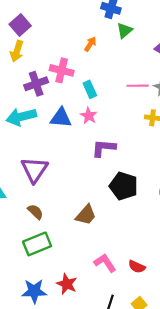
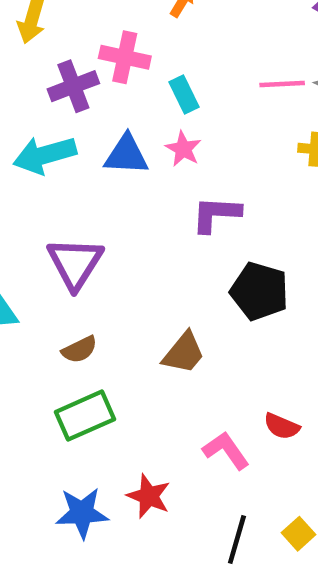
brown semicircle: (35, 212) -> (79, 350), turned 112
red semicircle: (137, 267) -> (282, 426), moved

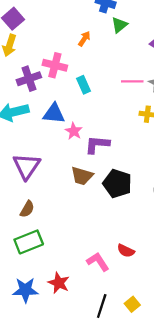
pink star: (183, 149) -> (74, 131), moved
brown semicircle: (79, 350) -> (27, 209), turned -36
brown trapezoid: (184, 353) -> (82, 176), moved, turned 65

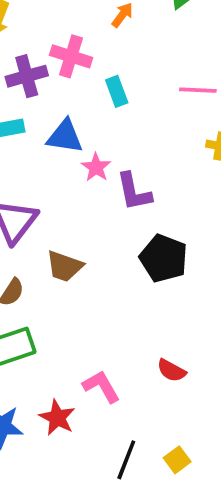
purple L-shape: (97, 145) -> (134, 192), turned -110
brown trapezoid: (82, 176) -> (65, 266), moved
pink L-shape: (98, 262) -> (101, 387), moved

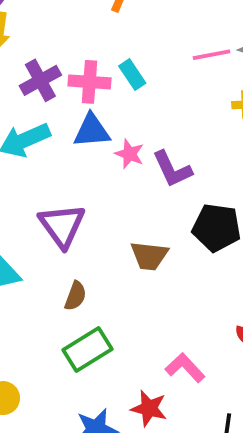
pink cross: (71, 56) -> (89, 82), moved
brown trapezoid: (65, 266) -> (149, 256), moved

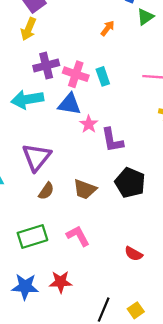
brown semicircle: (75, 296) -> (46, 191), moved
pink L-shape: (185, 368) -> (78, 236), moved
red star: (149, 408) -> (61, 282), turned -30

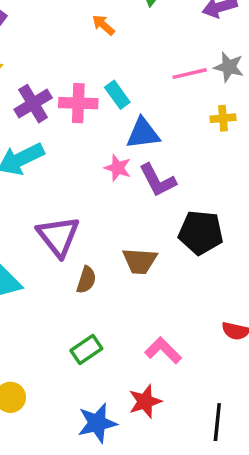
orange arrow: (108, 28) -> (103, 25), turned -70
blue triangle: (69, 104) -> (143, 133), moved
green rectangle: (32, 236) -> (86, 350), size x0.7
pink L-shape: (78, 236) -> (163, 350), moved

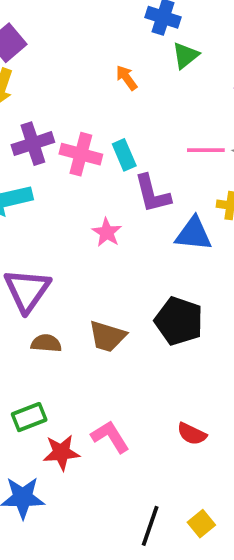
blue triangle: (143, 133) -> (194, 234), moved
purple L-shape: (158, 180) -> (152, 194), moved
brown semicircle: (86, 280) -> (46, 343), turned -116
red star: (145, 401) -> (61, 452), moved

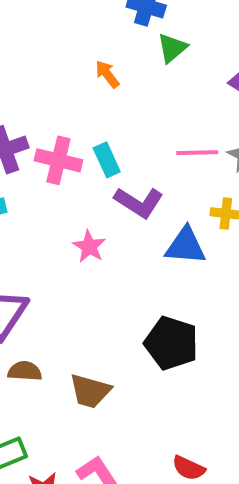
purple L-shape: (152, 194) -> (139, 202), turned -42
brown trapezoid: (107, 336) -> (90, 391), moved

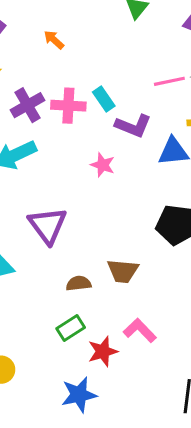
orange arrow: (107, 74) -> (54, 40), moved
brown semicircle: (25, 371) -> (79, 283), moved

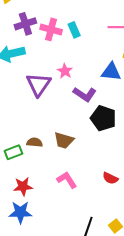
purple L-shape: (133, 126) -> (85, 94), moved
purple triangle: (48, 225) -> (38, 84), moved
green rectangle: (71, 328) -> (13, 152), moved
red star: (103, 351) -> (23, 186), moved

